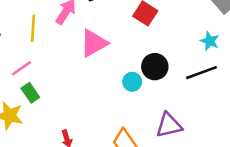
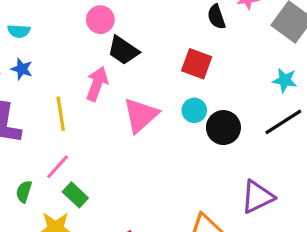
cyan circle: (132, 82) -> (194, 110), moved

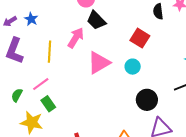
black circle: (223, 128) -> (147, 100), moved

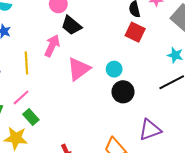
red square: (140, 38) -> (135, 32), moved
black circle: (147, 100) -> (123, 92), moved

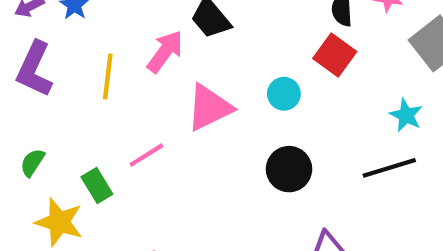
cyan circle: (114, 69) -> (284, 94), moved
pink line: (21, 97) -> (146, 155), moved

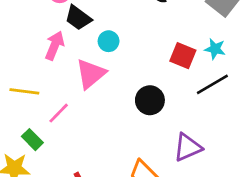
red square: (335, 55) -> (183, 56), moved
yellow line: (108, 77) -> (24, 91), moved, turned -76
cyan circle: (284, 94) -> (109, 41), moved

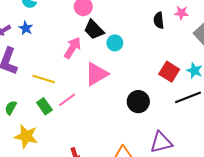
cyan circle: (109, 41) -> (115, 43), moved
green rectangle: (32, 140) -> (44, 106), moved

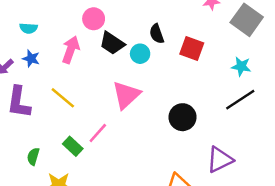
black semicircle: (159, 20) -> (157, 34), moved
pink arrow: (72, 48) -> (71, 50), moved
red square: (169, 72) -> (192, 48), moved
yellow line: (44, 79) -> (63, 98), moved, turned 35

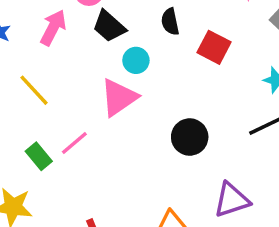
cyan circle: (140, 54) -> (136, 60), moved

